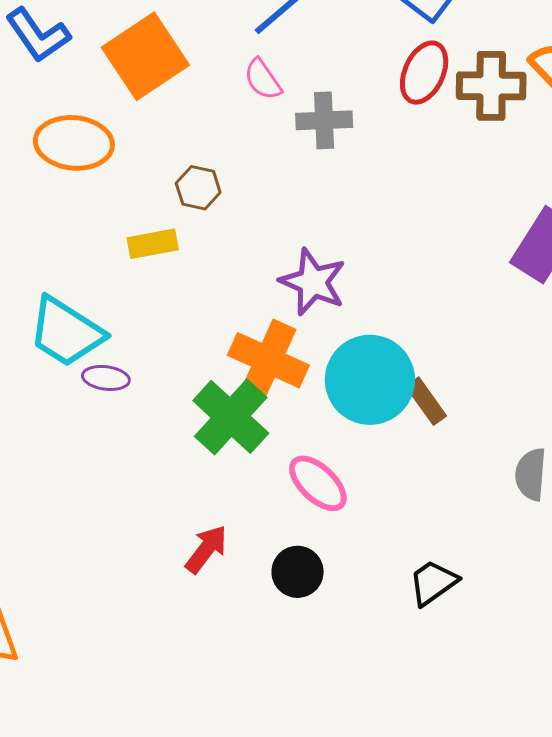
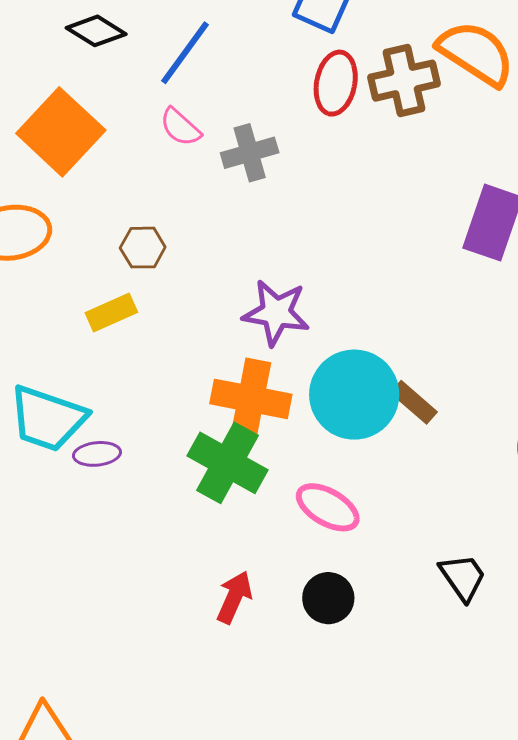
black trapezoid: (433, 583) -> (463, 577), turned 104

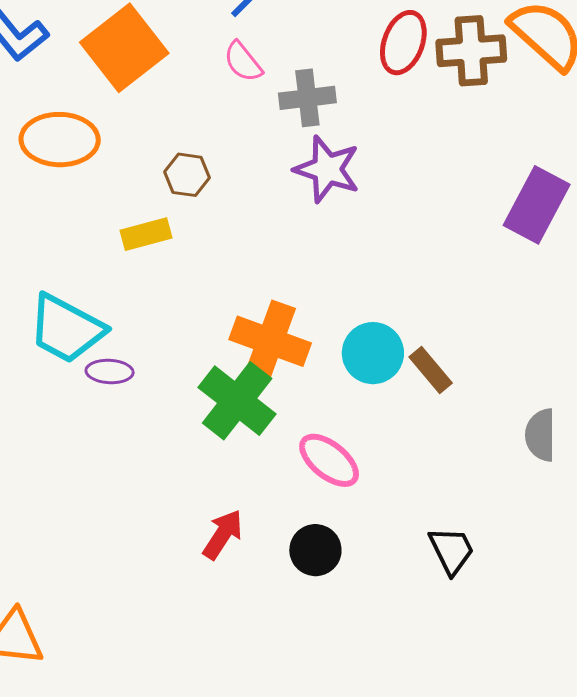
purple star: (276, 313) -> (327, 169), moved
cyan circle: (354, 395) -> (373, 353), size x0.7

